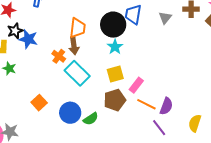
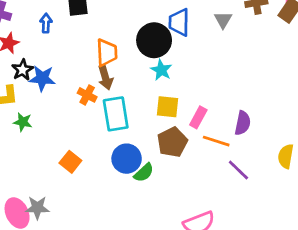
cyan rectangle: (77, 73) -> (116, 114), turned 45
yellow square: (115, 74) -> (168, 107), turned 30
purple semicircle: (166, 106) -> (243, 123), moved
blue circle: (70, 113) -> (127, 159), moved

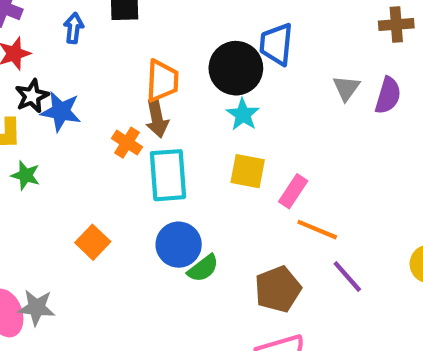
gray triangle: (223, 20) -> (346, 88), moved
purple semicircle: (243, 123) -> (388, 95), moved
brown pentagon: (172, 142) -> (278, 289), moved

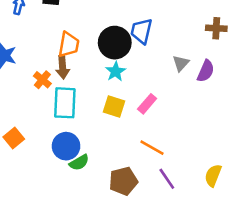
pink rectangle: (293, 191) -> (147, 104), moved

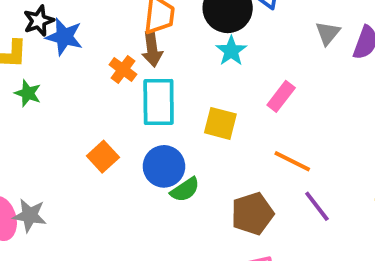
yellow square: (114, 106) -> (220, 123), moved
orange square: (14, 138) -> (103, 157), moved

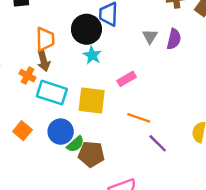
pink rectangle: (281, 96) -> (127, 79), turned 30
cyan rectangle: (159, 102) -> (52, 93), turned -64
yellow square: (220, 123) -> (92, 101), size x1.4
brown pentagon: (252, 214) -> (91, 154), moved, turned 30

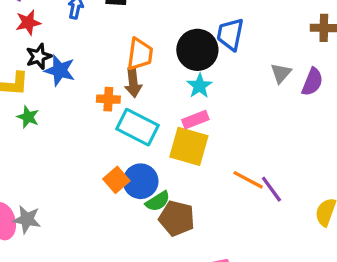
orange cross: (27, 76) -> (108, 99), turned -35
pink rectangle: (127, 79) -> (195, 120), moved
orange square: (22, 131) -> (116, 180), moved
purple line: (158, 143) -> (271, 189), moved

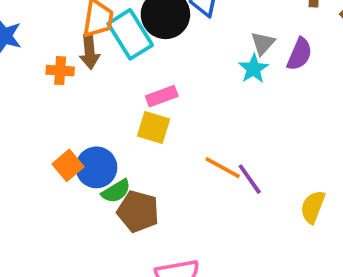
cyan star: (200, 86) -> (254, 69), moved
cyan rectangle: (137, 127) -> (130, 34), moved, turned 30
yellow square: (189, 146) -> (154, 128), size x0.7

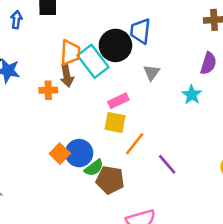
gray triangle: (263, 43) -> (152, 73), moved
cyan star: (254, 69) -> (192, 95), moved
orange line: (223, 168) -> (135, 144), moved, turned -75
purple line: (250, 179) -> (167, 164), moved

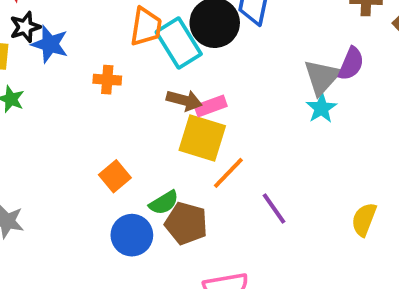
gray triangle: (152, 73) -> (322, 77), moved, size x1.5
brown arrow: (67, 76) -> (184, 100), moved, turned -70
yellow square: (115, 122) -> (202, 138), size x1.4
blue circle: (79, 153) -> (132, 235), moved

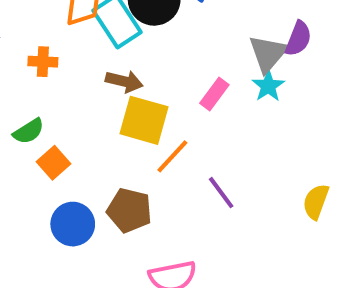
pink rectangle: (211, 106) -> (214, 94), moved, turned -32
green semicircle: (164, 203) -> (29, 131), moved

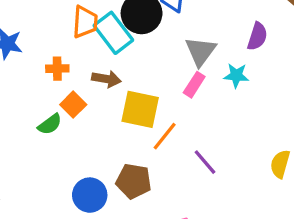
gray triangle: (268, 53) -> (201, 51), moved
brown arrow: (124, 81) -> (106, 79), moved
cyan star: (268, 86) -> (236, 75), turned -30
orange square: (53, 163) -> (73, 105), moved

